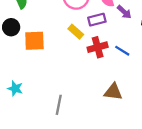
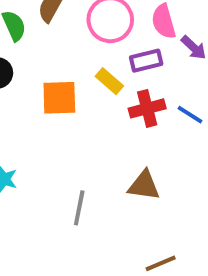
orange square: (34, 41) -> (59, 98), moved
brown triangle: (113, 92) -> (144, 185), moved

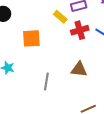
orange square: (59, 98) -> (31, 38), moved

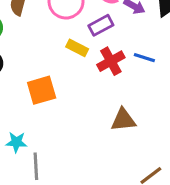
gray line: (46, 82) -> (36, 166), moved

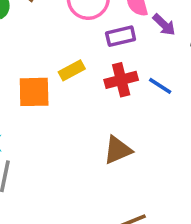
yellow rectangle: (77, 48) -> (72, 70), moved, turned -70
brown triangle: (123, 120) -> (118, 150), turned -32

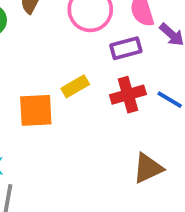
brown triangle: (118, 150) -> (148, 168), moved

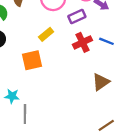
yellow rectangle: (75, 86) -> (46, 34), moved

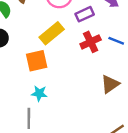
yellow rectangle: (46, 34) -> (52, 33), size x1.5
cyan star: (12, 96) -> (39, 93), moved

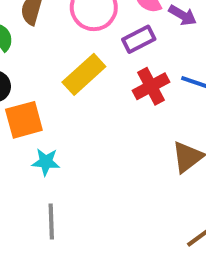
orange square: (37, 61) -> (24, 120), moved
cyan star: (39, 93) -> (46, 162), moved

